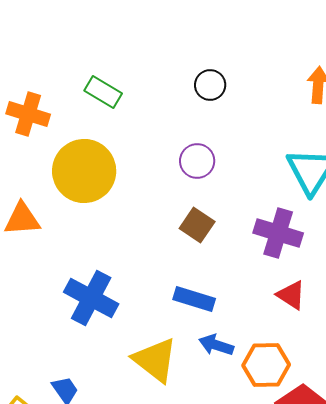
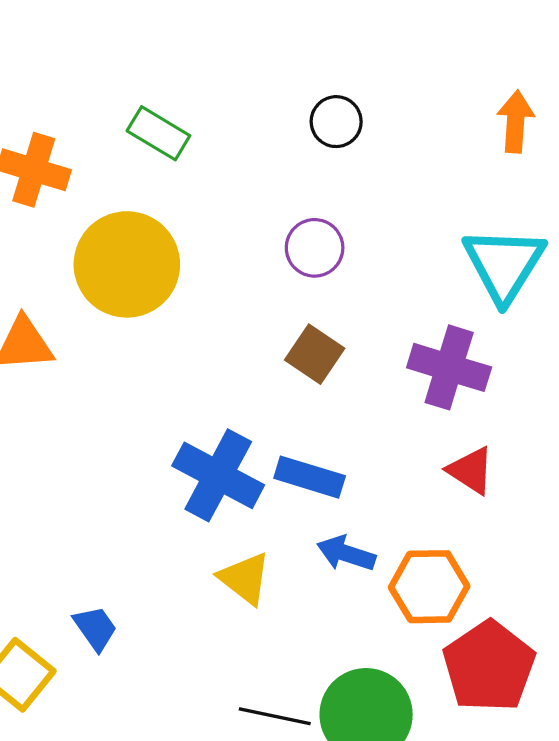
blue cross: (91, 298) -> (218, 475), moved
yellow triangle: (155, 360) -> (245, 578), size x0.7

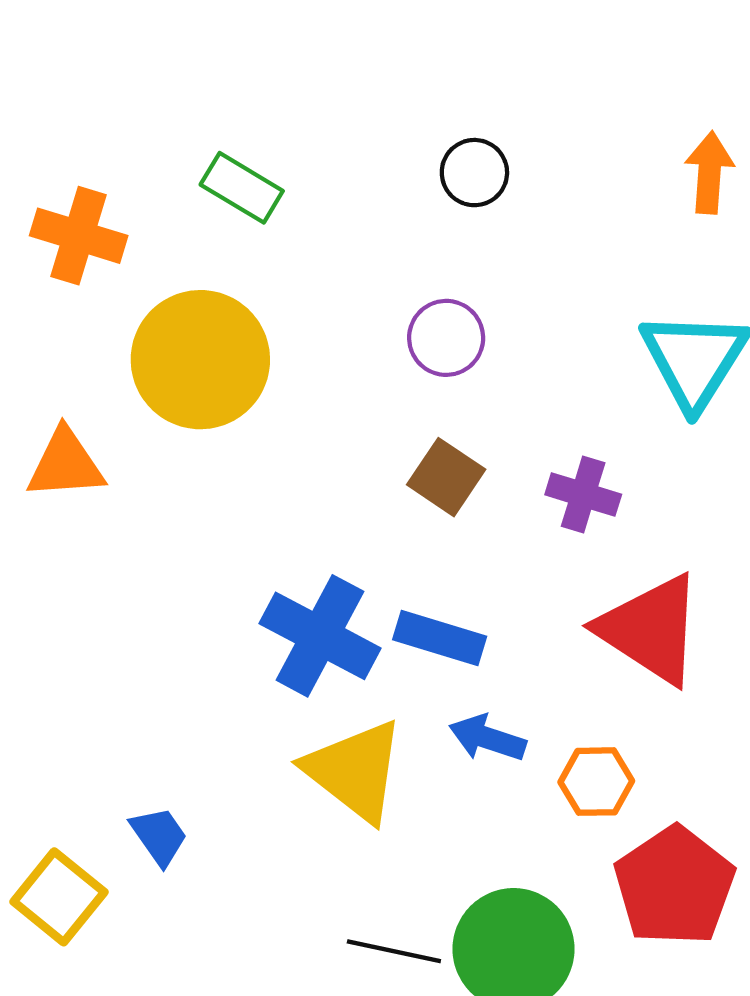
purple cross: (449, 367) -> (583, 494), moved, size x0.7
red triangle: (471, 470) -> (651, 629), size x1.8
yellow triangle: (245, 578) -> (355, 771), size x1.5
orange hexagon: (429, 587) -> (596, 782), size x0.7

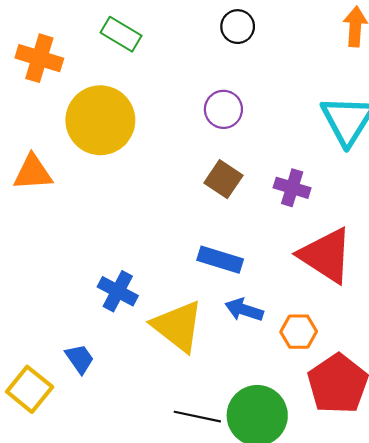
blue cross: (320, 636) -> (118, 291), moved, size x0.7

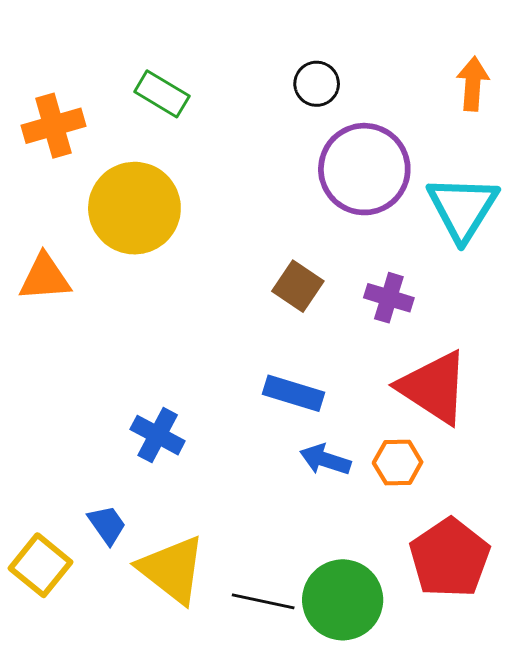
orange cross: (39, 58) -> (53, 126), turned -33
purple circle: (223, 109) -> (364, 169), moved, size x1.8
yellow triangle: (178, 326) -> (172, 570), moved
orange hexagon: (299, 332) -> (398, 463), moved

